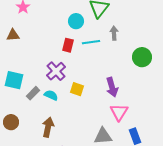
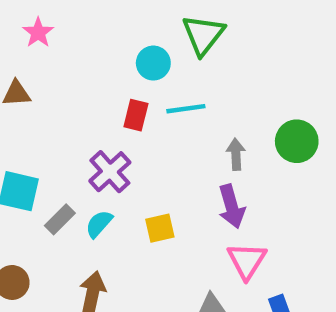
gray arrow: (114, 33) -> (236, 154), moved
yellow square: (77, 89) -> (160, 228), moved, turned -32
cyan semicircle: (51, 95) -> (99, 224), turned -72

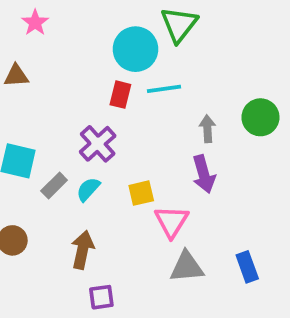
cyan circle: (153, 63) -> (135, 49), size x1.5
pink triangle: (247, 261) -> (171, 221), moved

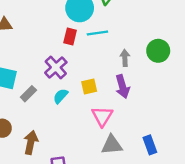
cyan semicircle: (88, 189) -> (61, 96), moved
yellow square: (141, 193) -> (89, 87), moved
brown arrow: (82, 250) -> (31, 142), moved

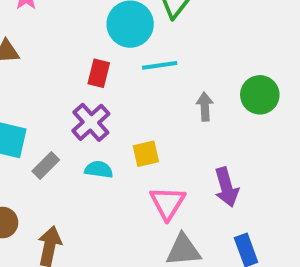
red rectangle: (70, 37) -> (99, 73), moved
purple arrow: (122, 87) -> (226, 187), moved
cyan semicircle: (61, 96) -> (99, 169), turned 56

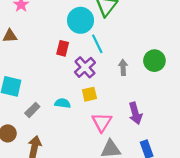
cyan line: (160, 65) -> (97, 44), turned 72
purple cross: (91, 122) -> (85, 67), moved
gray rectangle: (46, 166) -> (32, 110), moved

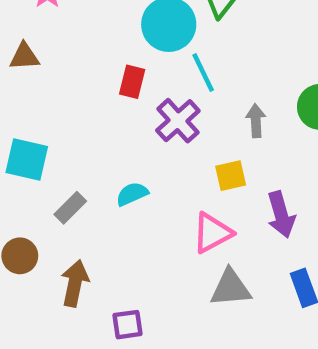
yellow square: (89, 94) -> (231, 176), moved
cyan semicircle: (63, 103) -> (132, 194), turned -32
pink triangle: (102, 122) -> (212, 233), turned 30

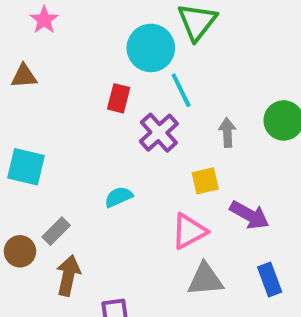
gray rectangle: (70, 208) -> (56, 231), moved
purple arrow: (281, 215) -> (249, 215), turned -45

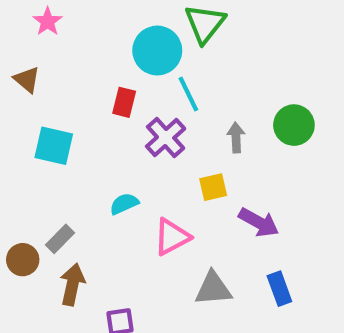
brown triangle: (24, 76) -> (27, 80), turned 44
cyan square: (26, 167) -> (54, 146), moved
pink triangle: (189, 231) -> (172, 237), moved

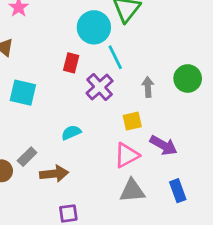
pink triangle: (172, 237) -> (127, 155), moved
brown arrow: (72, 284) -> (54, 174), moved, turned 72

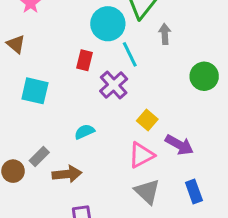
gray arrow: (148, 87) -> (165, 34), moved
yellow square: (132, 121) -> (147, 120), turned -36
gray triangle: (132, 191) -> (147, 192), turned 48

